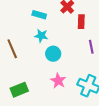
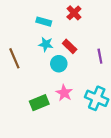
red rectangle: (81, 22) -> (70, 46), moved, turned -48
green rectangle: (19, 90) -> (39, 103), moved

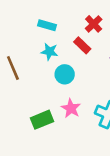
red cross: (74, 13) -> (94, 24), moved
red rectangle: (70, 46) -> (82, 45), moved

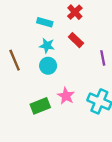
red cross: (94, 24) -> (75, 12), moved
cyan circle: (65, 74) -> (48, 66), moved

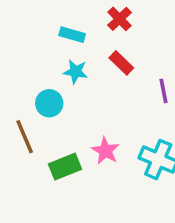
brown line: (15, 60) -> (25, 137), moved
cyan circle: (48, 66) -> (49, 103), moved

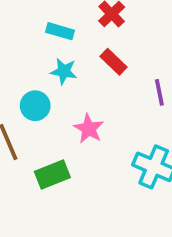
pink star: (105, 151) -> (89, 129), moved

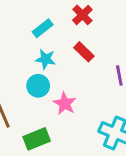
cyan rectangle: (60, 31) -> (43, 28), turned -54
cyan circle: (35, 106) -> (38, 86), moved

